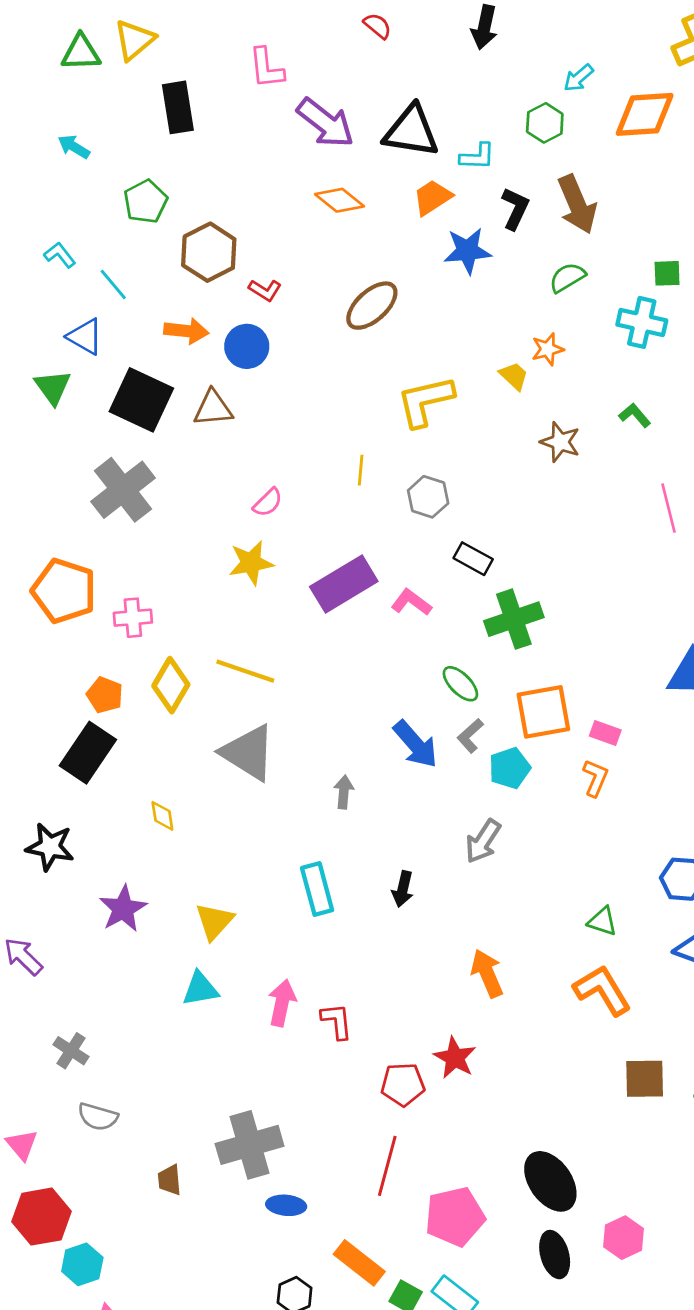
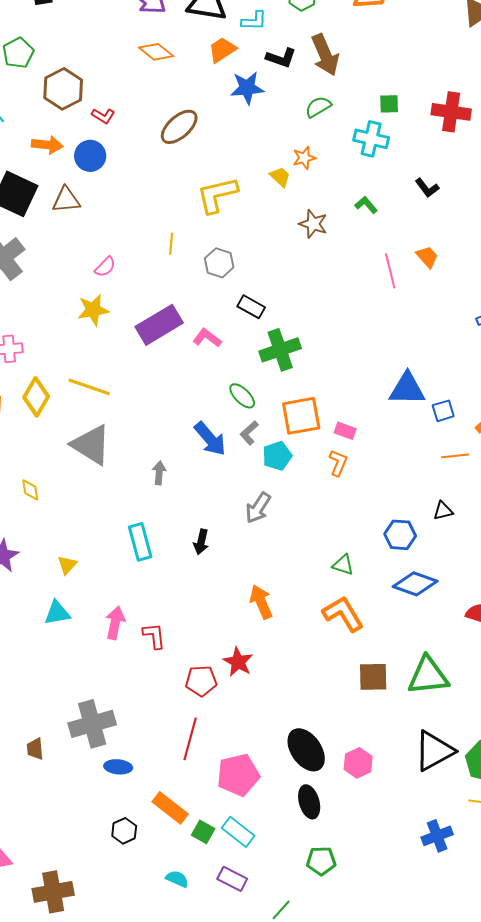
black L-shape: (515, 209) -> (281, 58), turned 84
yellow triangle: (214, 921) -> (67, 565), size x0.7
pink hexagon: (624, 1238) -> (358, 763), moved

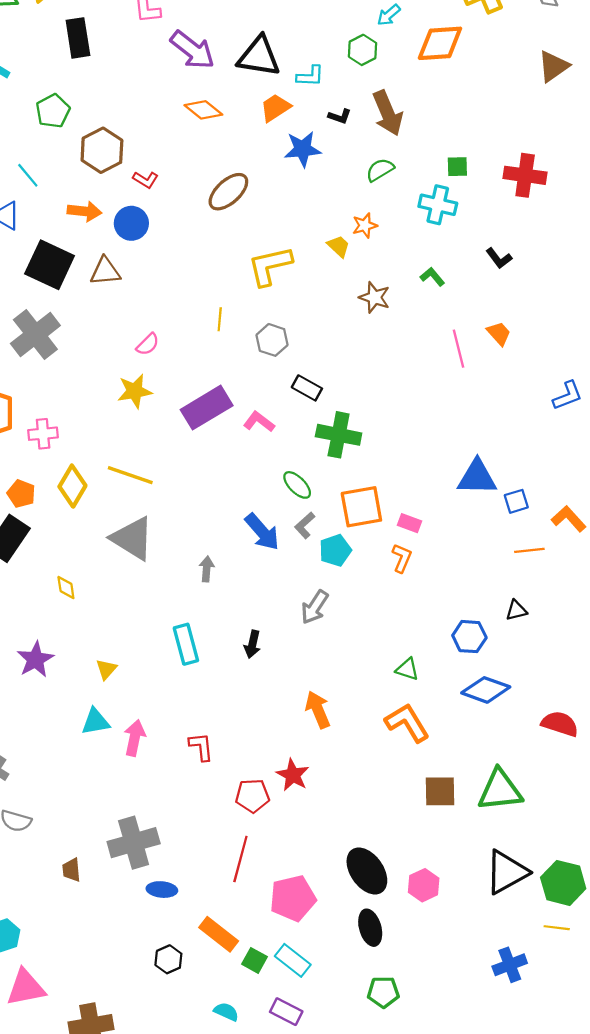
black L-shape: (281, 58) -> (340, 116), size x0.7
green cross: (280, 350) -> (339, 435), turned 30
pink arrow: (115, 623) -> (135, 738), moved

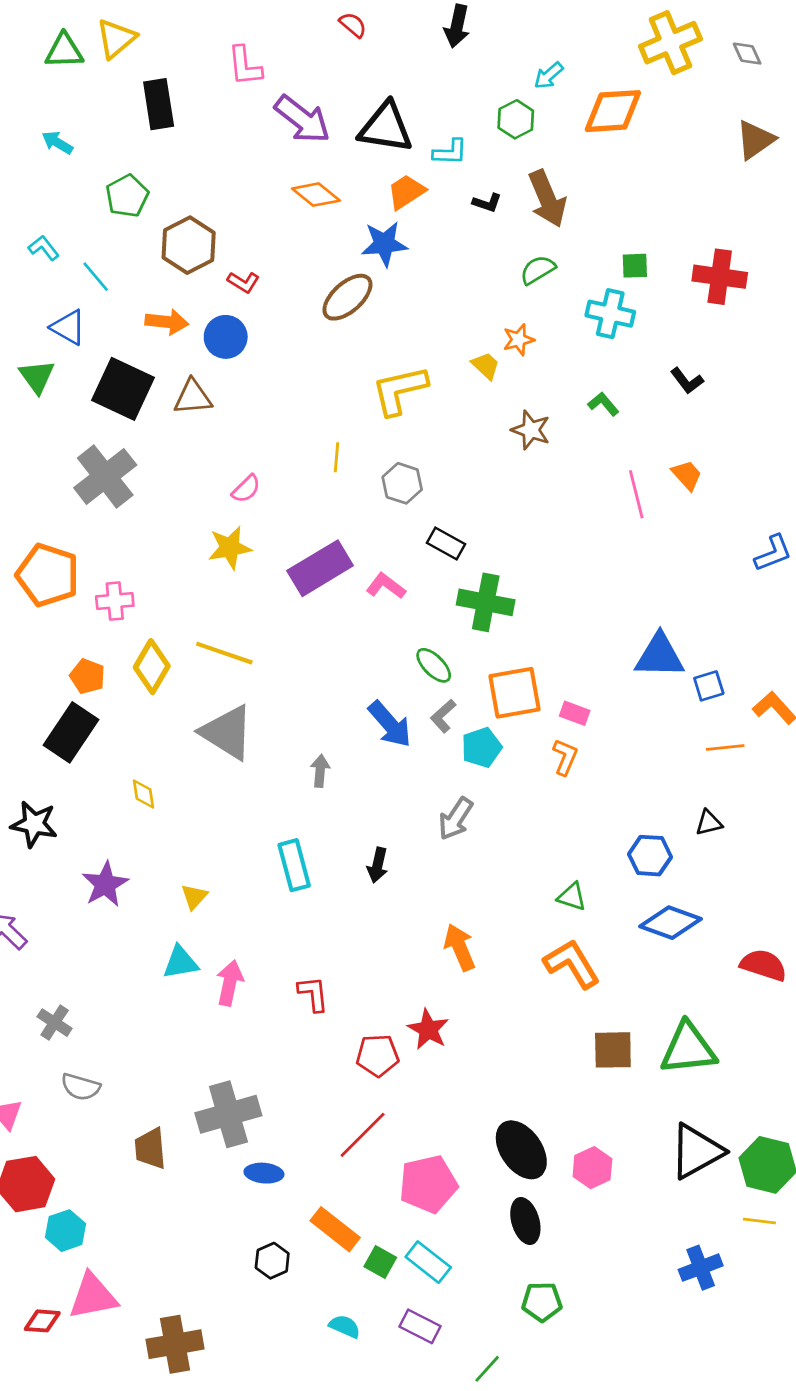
blue star: (303, 149) -> (384, 244), moved
red line: (240, 859) -> (363, 1135), turned 30
brown trapezoid: (71, 870) -> (150, 1148), size x1.4

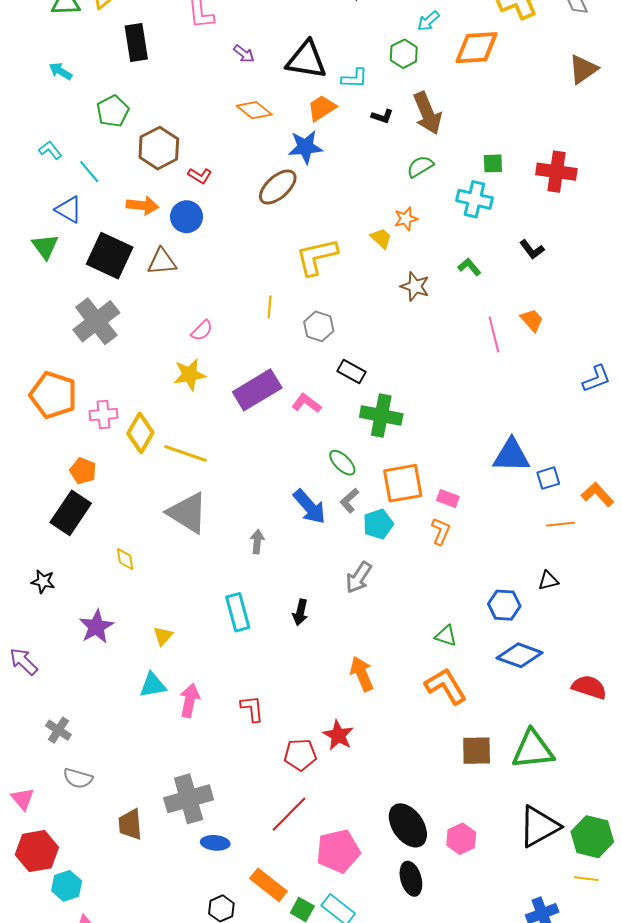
purple arrow: (302, 119) -> (244, 54), size x0.5
yellow diamond: (152, 667) -> (140, 433), moved
black star: (34, 824) -> (43, 582), size x0.7

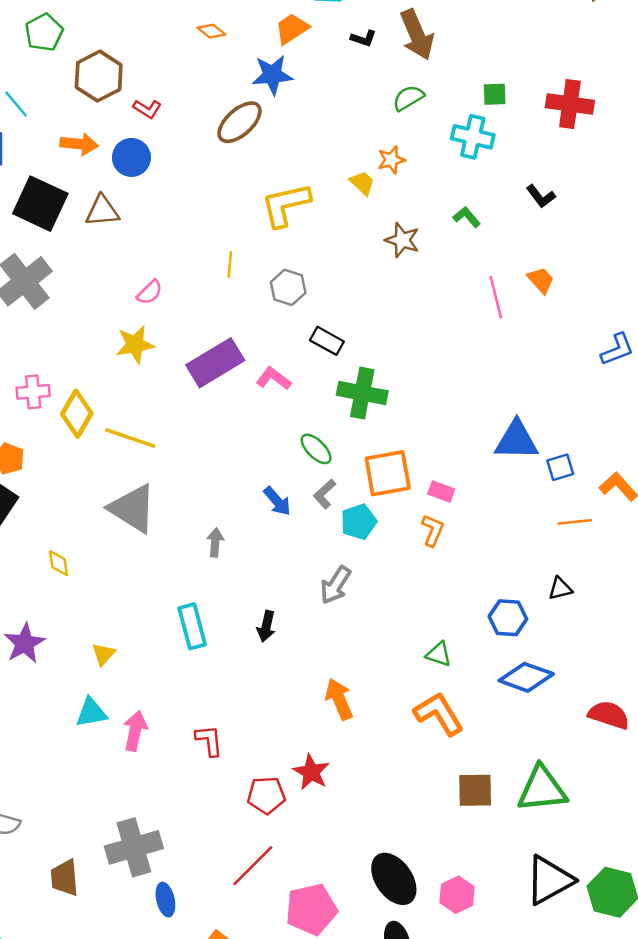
orange diamond: (254, 110) -> (212, 31), size x0.7
blue arrow: (309, 507) -> (277, 501), size x0.7
blue ellipse: (215, 843) -> (165, 900), turned 72

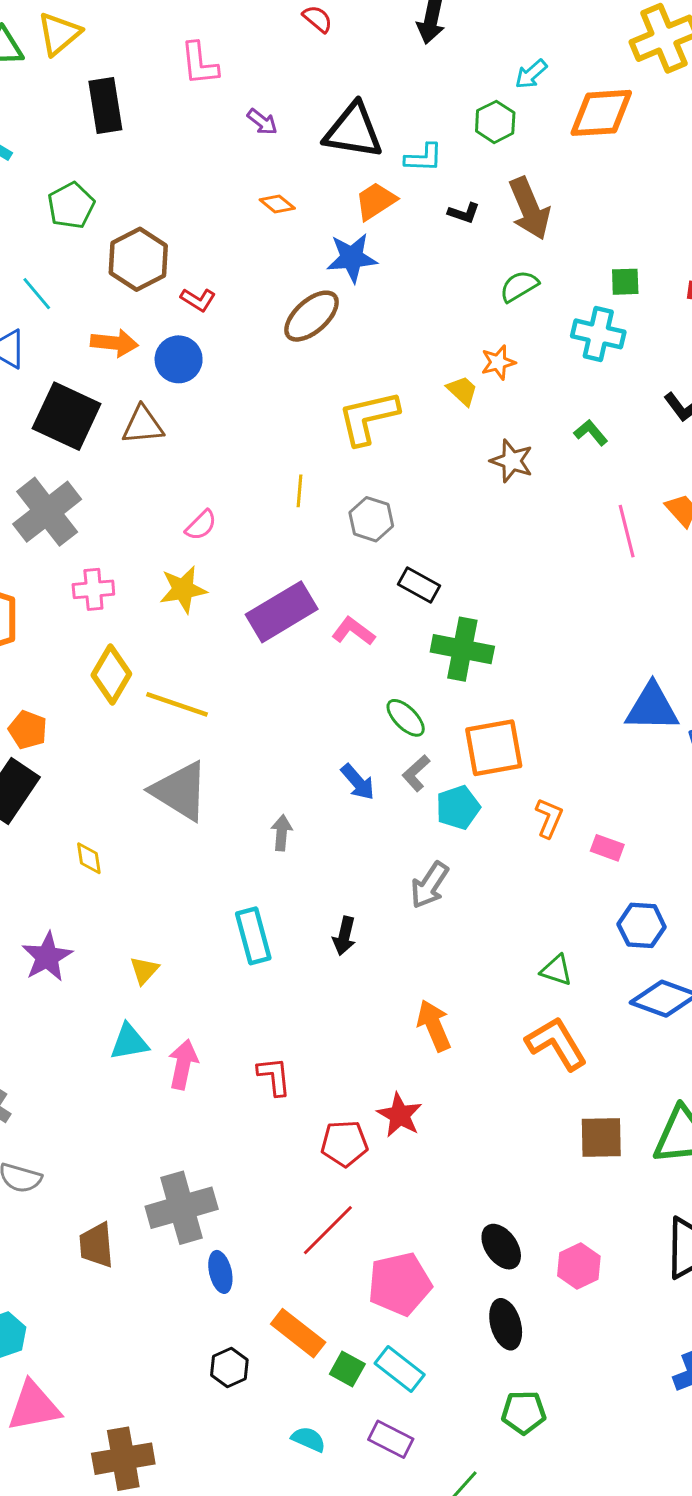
pink cross: (33, 392) -> (93, 589), moved
pink rectangle: (441, 491) -> (607, 848), moved
black ellipse: (394, 879) -> (501, 1247), size x0.7

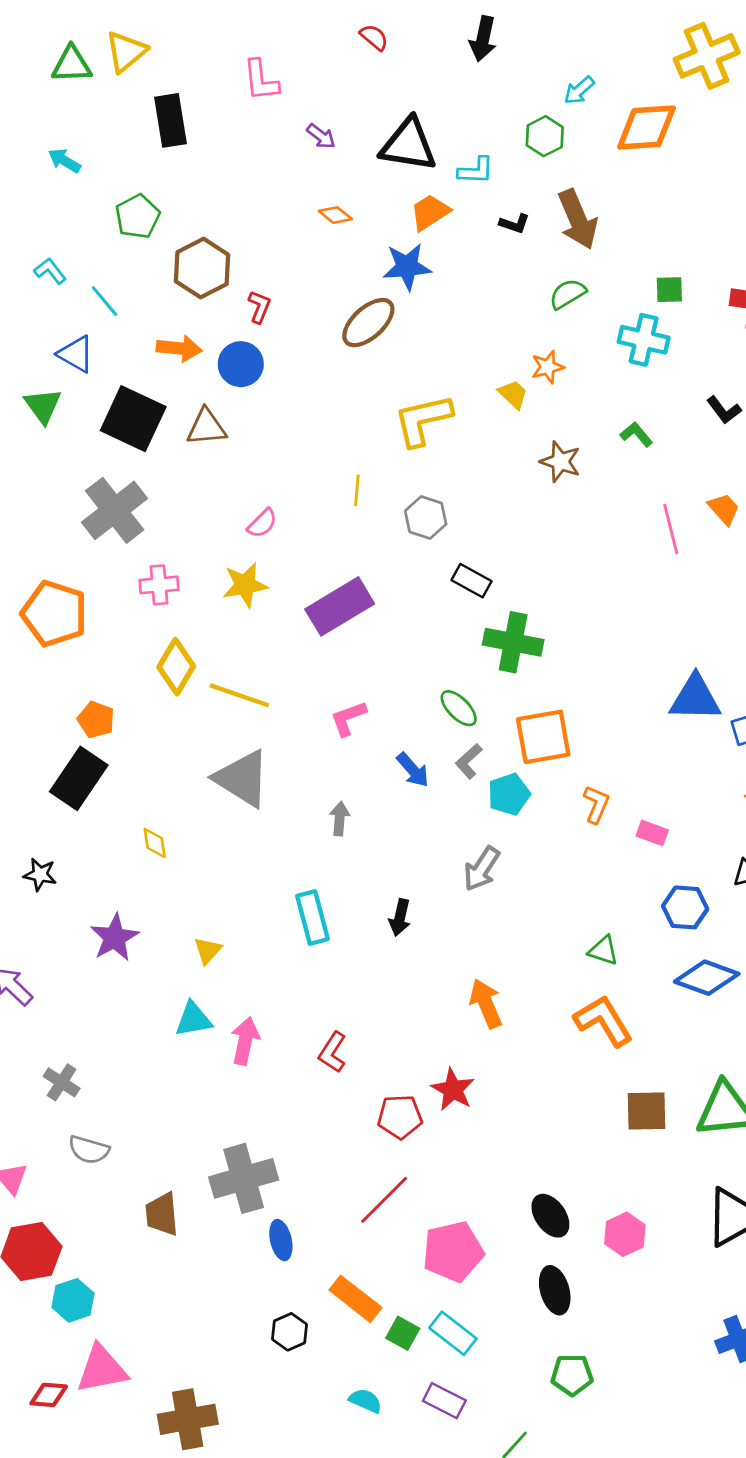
red L-shape: (198, 300) -> (259, 307), turned -100
pink L-shape: (353, 631) -> (348, 718), moved, turned -57
red L-shape: (274, 1076) -> (333, 1052), turned -141

